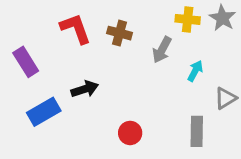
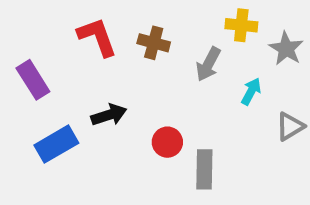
gray star: (222, 18) -> (286, 49), moved
gray rectangle: (197, 131) -> (204, 169), moved
red circle: (130, 133) -> (167, 142), moved

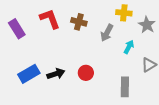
purple rectangle: (33, 80) -> (17, 29), moved
black arrow: (109, 115) -> (56, 74), moved
gray rectangle: (204, 169) -> (125, 87), moved

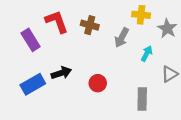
purple rectangle: (17, 29) -> (31, 40), moved
black arrow: (56, 74) -> (61, 73), moved

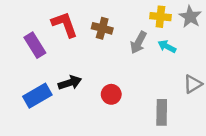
gray star: (167, 28) -> (190, 17), moved
cyan arrow: (147, 54) -> (167, 46), moved, turned -91

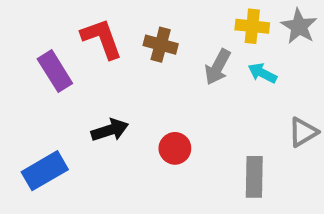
blue rectangle: (37, 96) -> (45, 171), moved

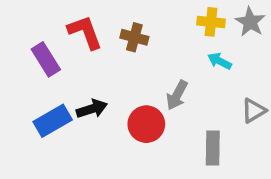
gray arrow: (218, 67) -> (177, 95), moved
red circle: (175, 148) -> (146, 124), size x1.4
blue rectangle: (45, 171) -> (53, 121), moved

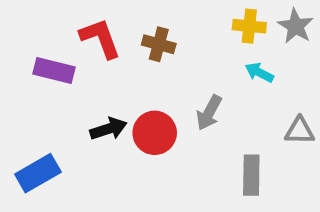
purple rectangle: (46, 59) -> (54, 70), turned -44
gray triangle: (254, 111) -> (300, 131), turned 32
blue rectangle: (53, 121) -> (38, 173), moved
red circle: (146, 124) -> (155, 133), moved

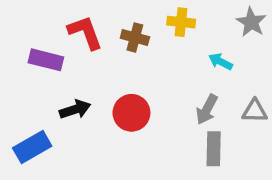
yellow cross: (249, 26) -> (181, 22), moved
gray arrow: (209, 113) -> (207, 109), moved
black arrow: (108, 129) -> (75, 109), moved

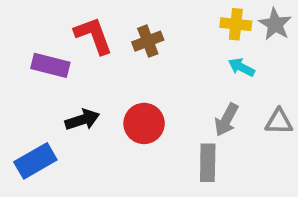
yellow cross: (181, 22) -> (236, 24), moved
brown cross: (135, 38) -> (148, 41), turned -36
gray rectangle: (214, 149) -> (208, 163), moved

